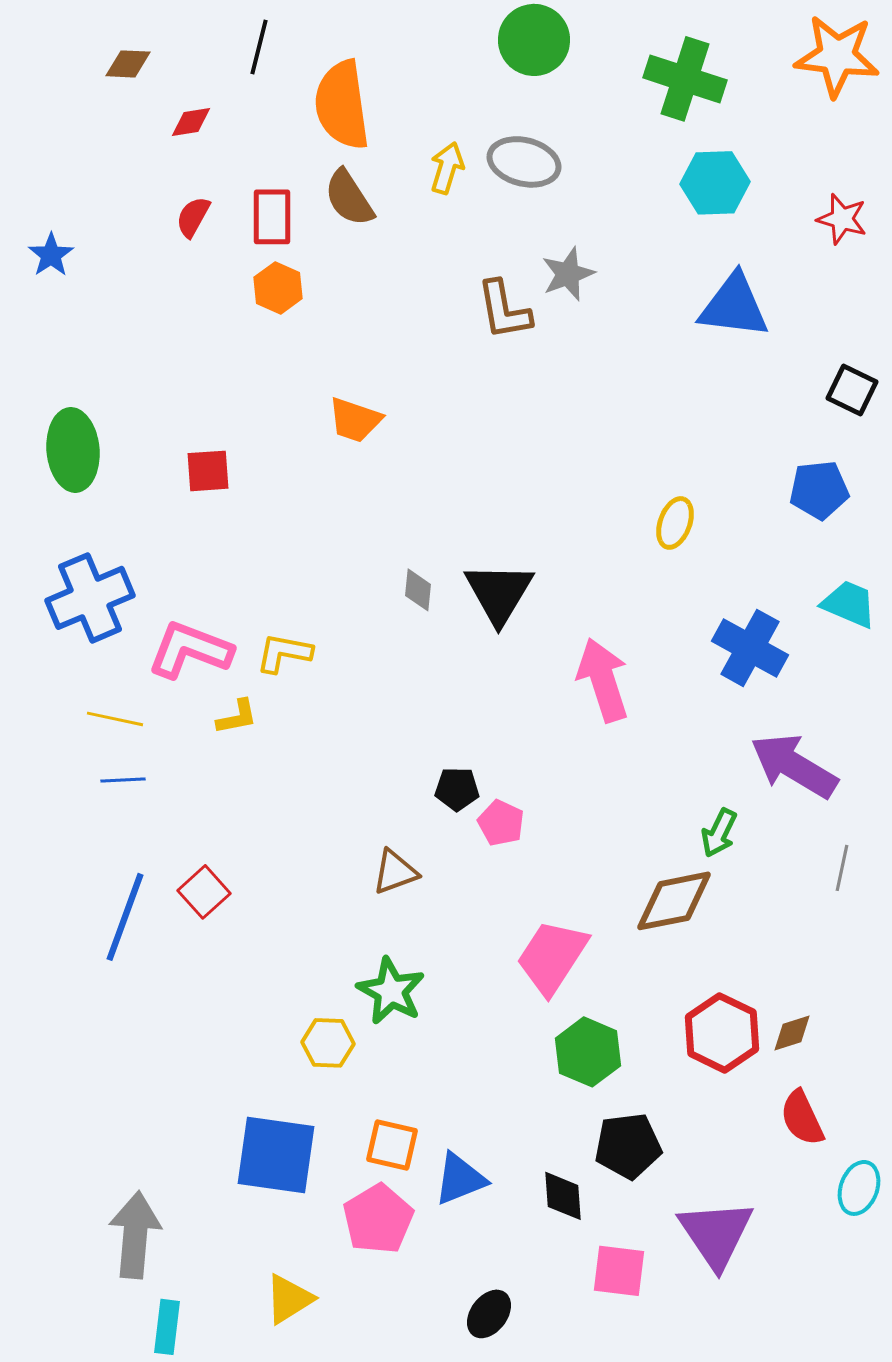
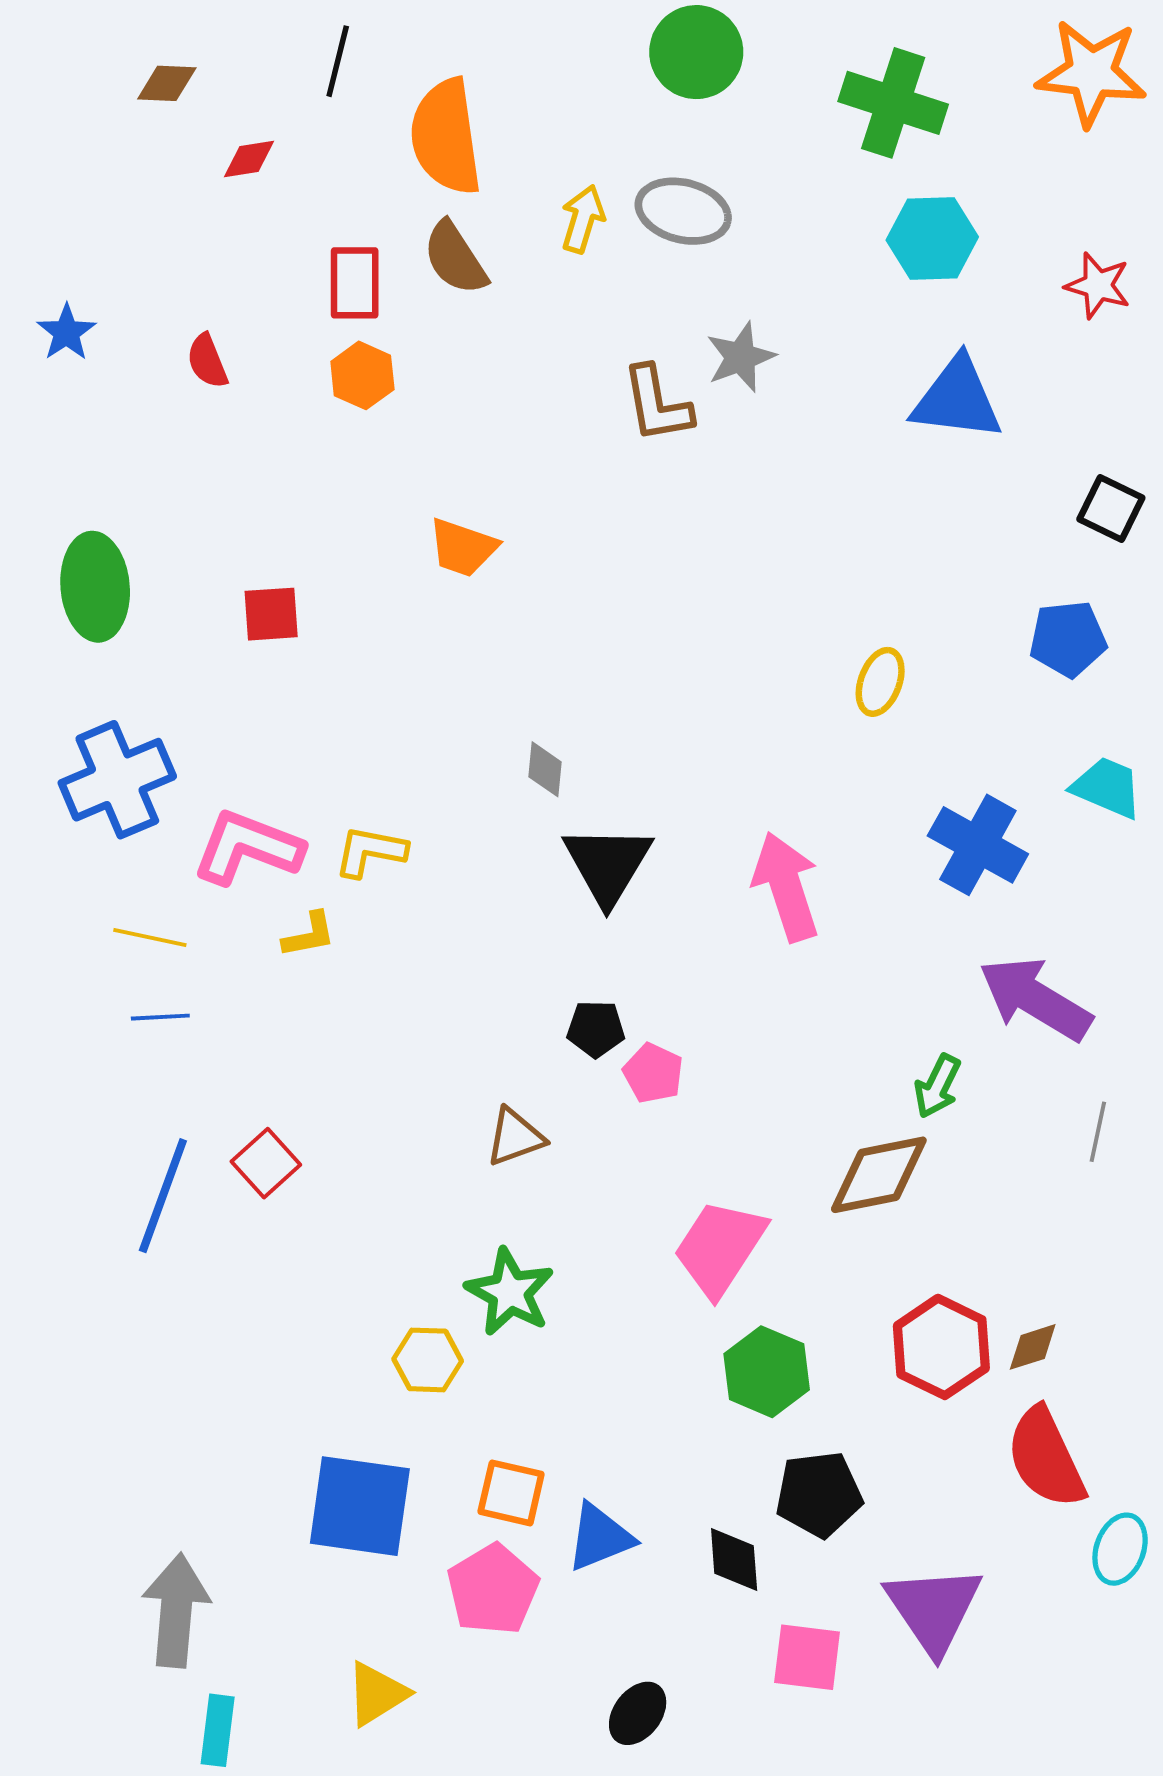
red semicircle: (193, 217) -> (207, 361), moved, turned -51
black triangle: (499, 593) -> (608, 864), moved
red semicircle: (802, 1118) -> (1046, 1458), size x1.4

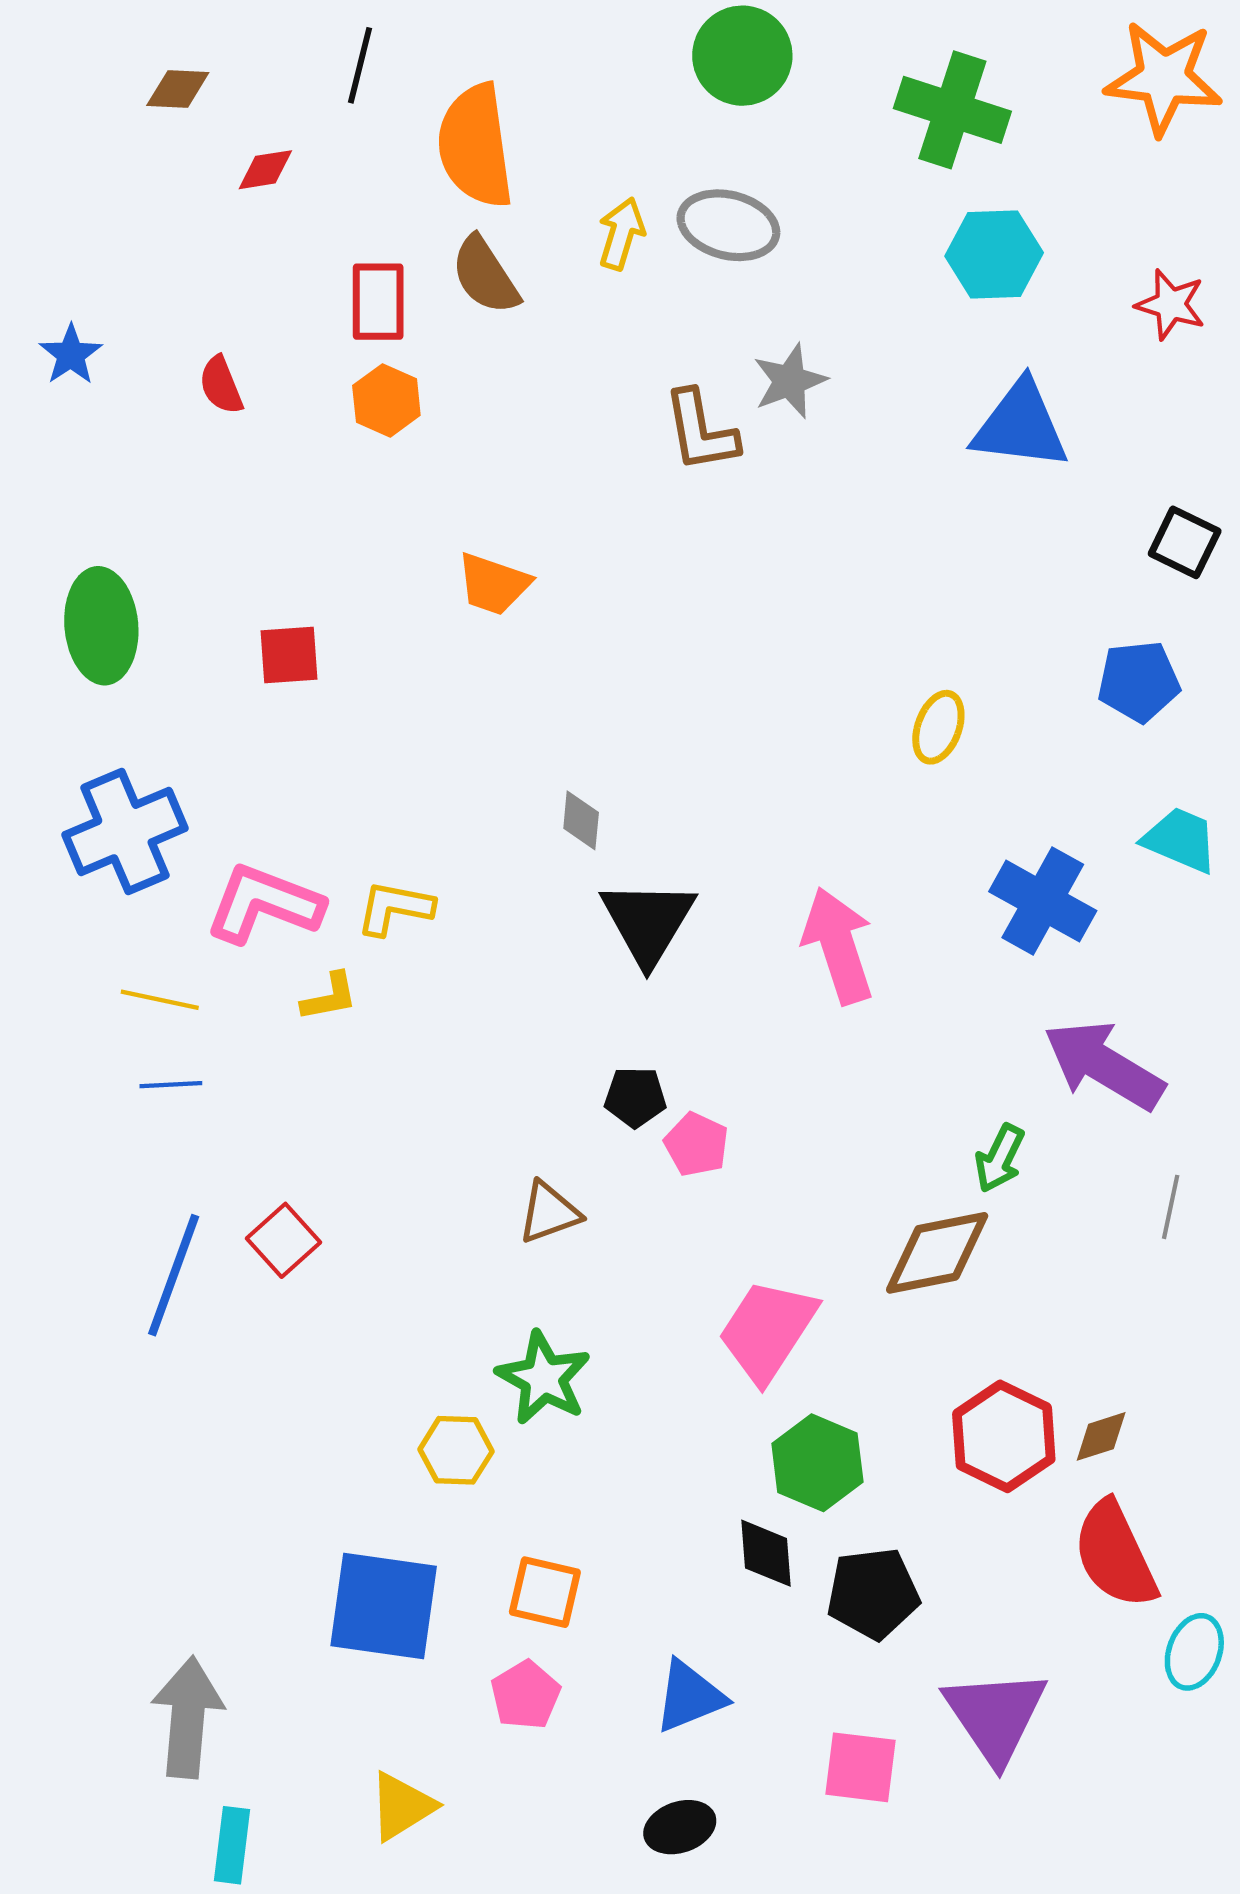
blue triangle: (600, 1537) -> (690, 1696), moved
black diamond: (734, 1559) -> (766, 1553), moved
pink pentagon: (493, 1589) -> (525, 1695), size x0.7
black ellipse: (638, 1713) -> (680, 1827), turned 34

